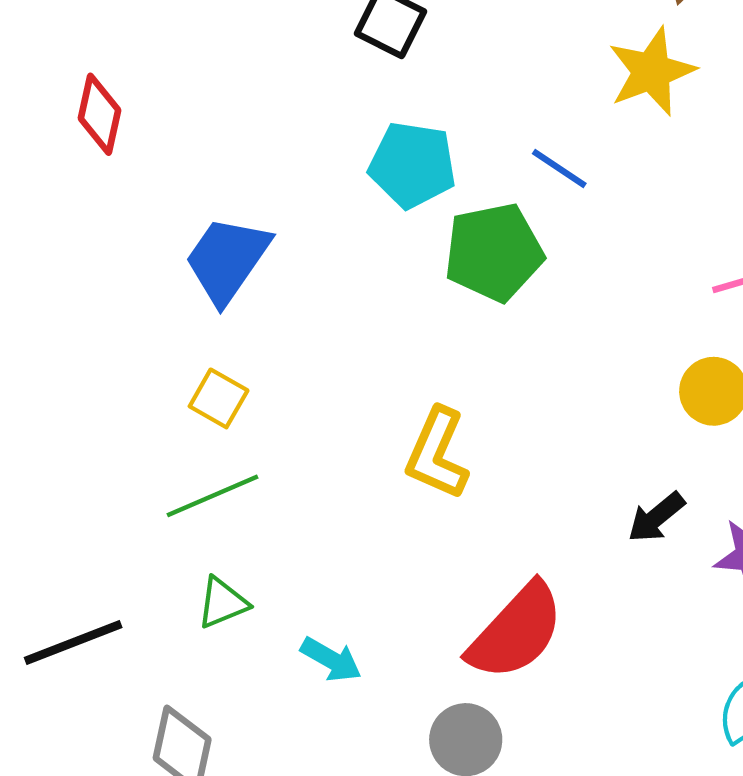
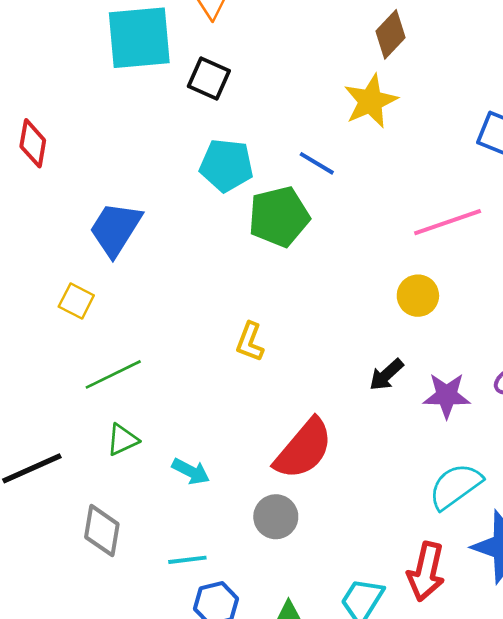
yellow square: (219, 398) -> (76, 301), moved
yellow L-shape: (437, 454) -> (250, 342), size x0.7

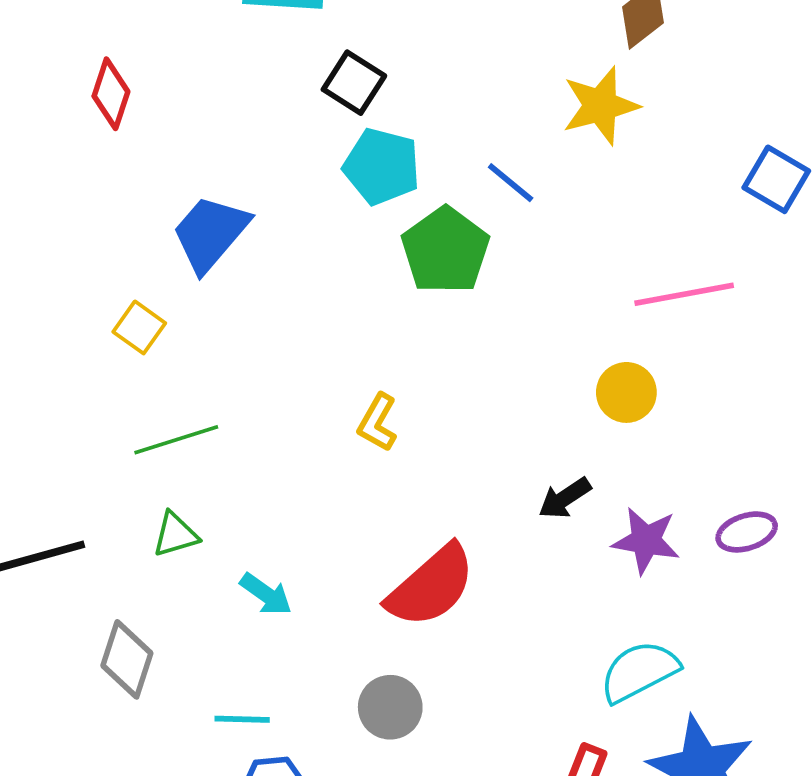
black square: (209, 79) -> (354, 83), moved
green pentagon: (279, 217) -> (445, 250), turned -30
gray circle: (276, 517) -> (390, 707), moved

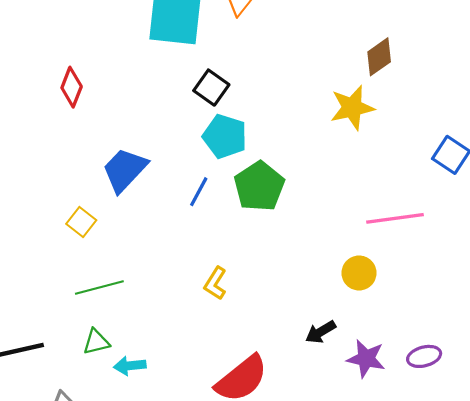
blue line: (511, 183) -> (199, 192), moved, turned 76
cyan arrow: (266, 594) -> (130, 366), moved, turned 136

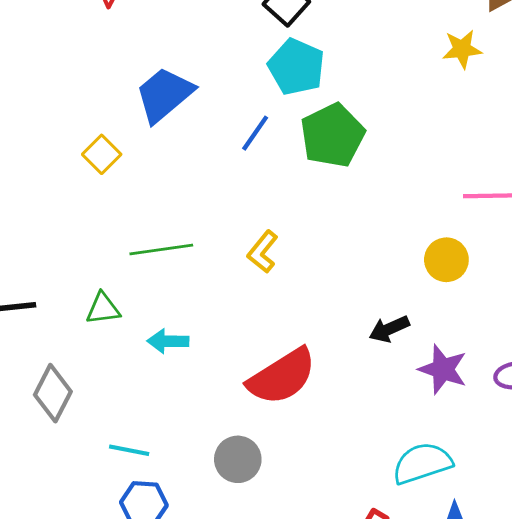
yellow star: (352, 108) -> (462, 49), size x0.7
green line: (99, 287) -> (161, 250), moved
cyan arrow: (130, 366) -> (168, 341), moved

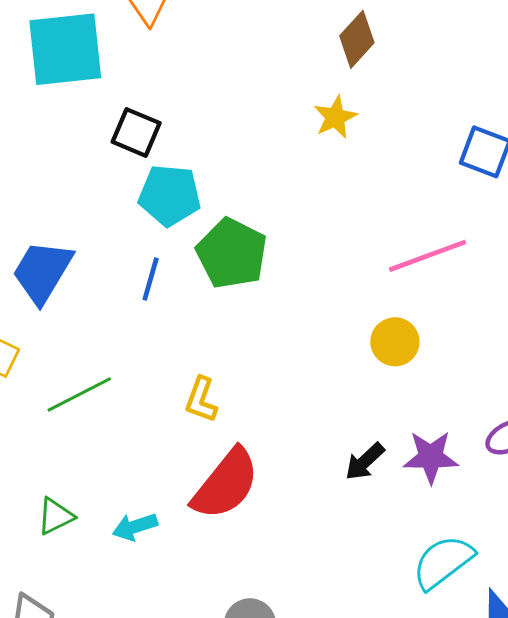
green line: (161, 250) -> (79, 394), moved
black arrow: (389, 329) -> (365, 461), moved
red semicircle: (282, 377) -> (226, 484), moved

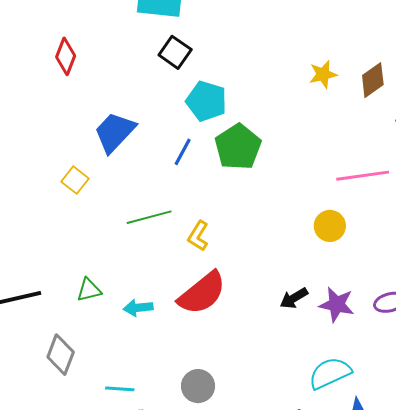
brown diamond: (357, 39) -> (373, 80), moved
black square: (136, 132) -> (175, 52), moved
green line: (79, 394) -> (149, 217), moved

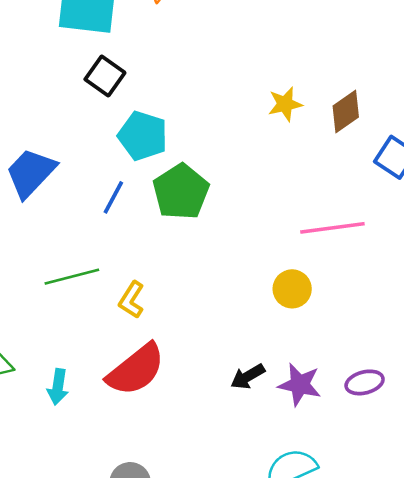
cyan arrow: (138, 308) -> (58, 387), turned -76

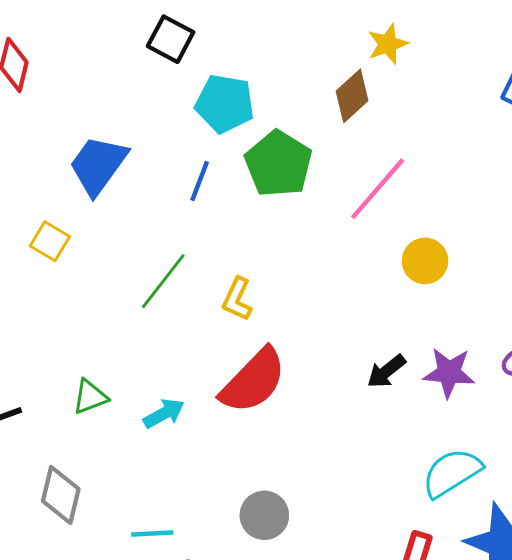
brown diamond: (346, 112) -> (352, 96), moved
pink line: (332, 228) -> (378, 189), moved, turned -34
green line: (72, 277) -> (163, 281), turned -30
cyan arrow: (58, 387) -> (164, 413), turned -120

